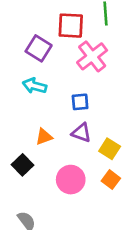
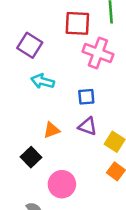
purple square: (39, 48) -> (30, 45), moved
pink cross: (92, 56) -> (98, 53), turned -32
pink circle: (71, 180) -> (62, 184), moved

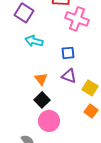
orange triangle: (52, 130) -> (41, 79), turned -48
black square: (31, 157) -> (42, 100), moved

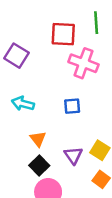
cyan arrow: (34, 41) -> (23, 104), moved
purple triangle: (69, 76) -> (73, 155), moved, turned 35

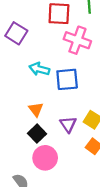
cyan arrow: (23, 104) -> (39, 69), moved
blue square: (72, 106) -> (67, 79), size x1.5

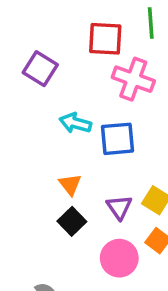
pink circle: (45, 158) -> (119, 258), moved

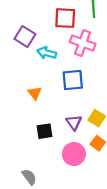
cyan arrow: (75, 123) -> (47, 53), moved
orange triangle: (70, 184) -> (35, 93), moved
black square: (72, 221) -> (44, 131), turned 35

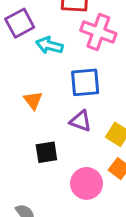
purple square: (25, 37) -> (20, 23), turned 30
purple triangle: (74, 122) -> (81, 121), moved, turned -35

